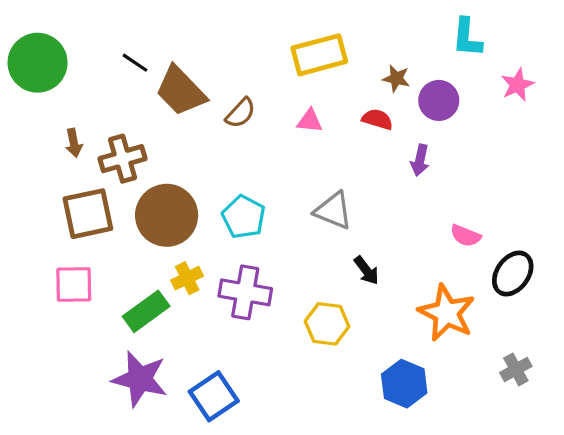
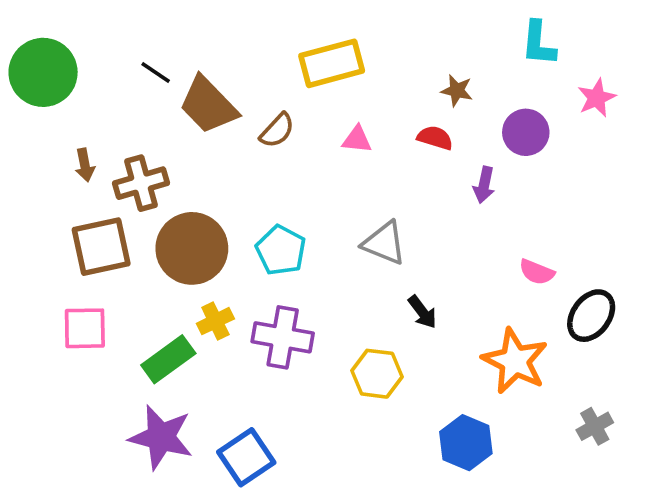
yellow rectangle: (319, 55) -> (332, 63), moved
purple circle: (439, 100) -> (526, 132), moved

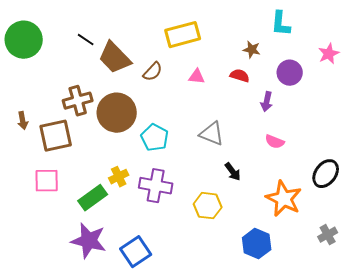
cyan L-shape: (539, 43) -> (281, 24), moved
brown arrow: (85, 165) -> (23, 121), moved
brown circle: (192, 248) -> (117, 113), moved
pink semicircle: (537, 272) -> (275, 142), moved

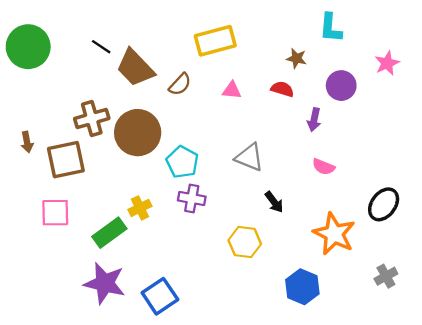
purple cross: (156, 186) -> (192, 198), moved, size x0.7

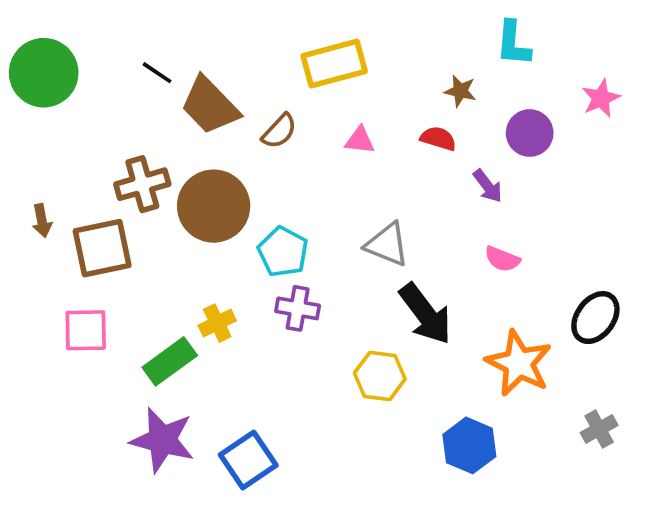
purple arrow: (314, 120) -> (488, 186), turned -50
black arrow: (274, 202) -> (426, 314), size x1.8

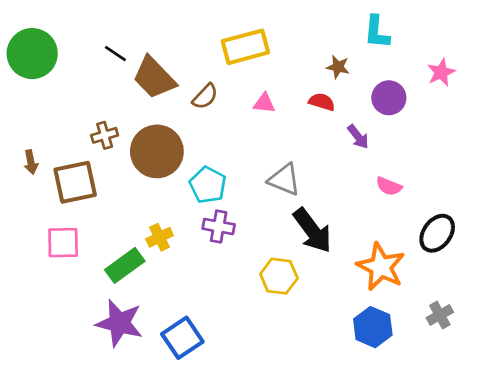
brown cross: (142, 184) -> (105, 135), size x0.7
pink semicircle: (502, 259) -> (389, 186), moved
blue hexagon: (469, 445) -> (373, 327), moved

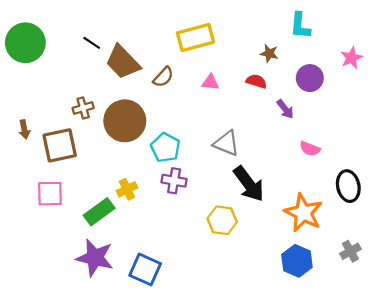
black ellipse: (437, 233) -> (348, 186), turned -48
blue square: (182, 338) -> (145, 269), turned -32

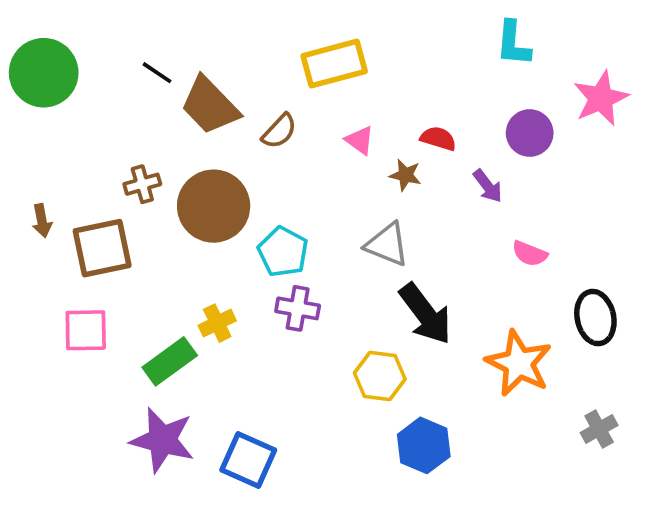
brown star: (269, 53) -> (405, 175), moved
pink star: (352, 58) -> (601, 98), size x1.4
pink triangle: (210, 82) -> (360, 140), turned 30
blue hexagon: (297, 261) -> (424, 445), moved

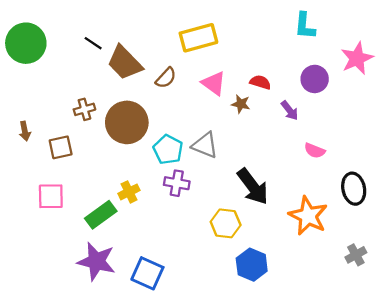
pink triangle: (360, 140) -> (214, 83), size x1.4
gray triangle: (387, 244) -> (205, 145), moved
brown square: (102, 248) -> (61, 147), size x0.7

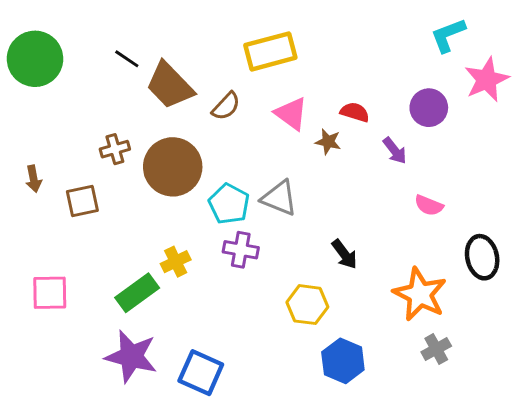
cyan L-shape: (305, 26) -> (448, 35), moved, turned 64
black arrow: (253, 186) -> (344, 254), size x0.6
pink square: (51, 196) -> (50, 293), moved
gray cross: (356, 255) -> (436, 349), moved

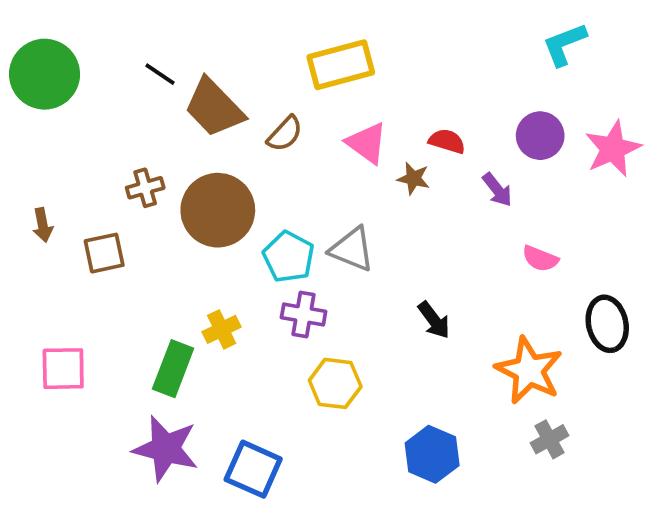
pink star: (487, 80) -> (613, 149), moved
green rectangle: (137, 293) -> (173, 369), turned -33
yellow hexagon: (307, 305) -> (335, 383), moved

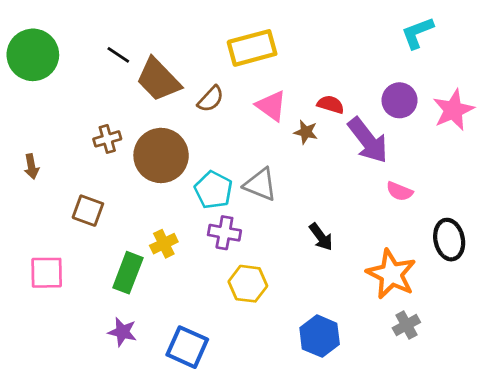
purple arrow: (497, 190) -> (368, 140), size x1.8
brown square: (104, 253) -> (88, 211), moved, turned 32
purple star: (166, 449) -> (122, 332), size x0.6

